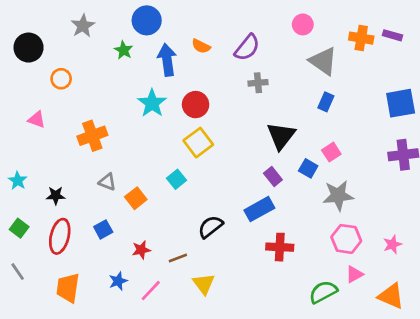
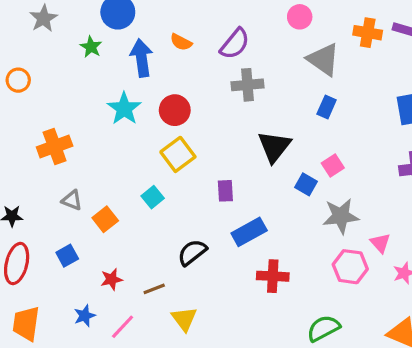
gray cross: (258, 83) -> (247, 85), size x1.4
purple rectangle: (273, 177) -> (225, 191), moved, turned 36
pink triangle: (354, 274) -> (380, 243), moved, turned -42

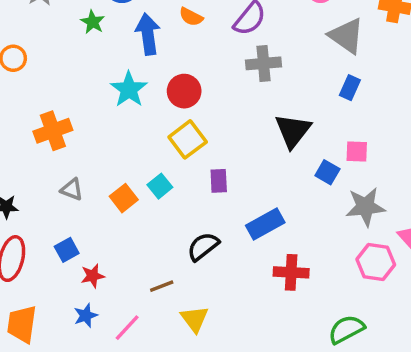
pink square: (333, 165) -> (357, 151), turned 35
purple rectangle: (225, 191) -> (219, 181), moved
orange square: (105, 219) -> (124, 198), moved
red star: (111, 279) -> (93, 276), moved

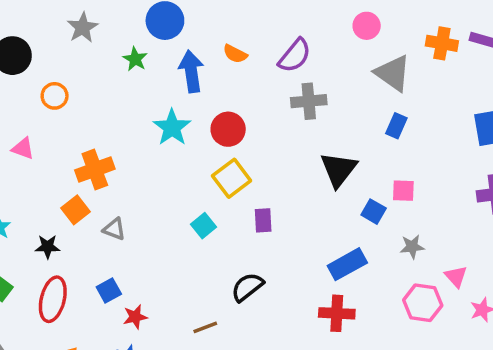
orange square: (124, 198) -> (76, 210), moved
gray star: (365, 207) -> (412, 247), size x0.6
blue rectangle: (265, 224) -> (347, 264), moved

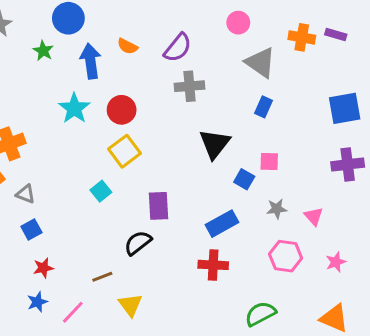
purple rectangle: (263, 220) -> (158, 206), moved, size x1.4
pink triangle: (456, 276) -> (314, 216), moved
blue square: (109, 290) -> (31, 229), moved

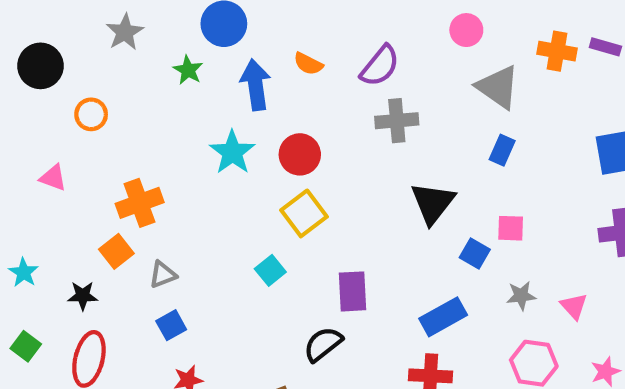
gray triangle: (26, 194) -> (163, 275), turned -42

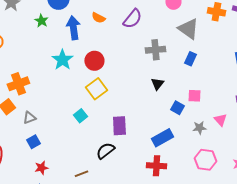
gray cross: (397, 121) -> (155, 50), moved
black triangle: (433, 203) -> (157, 84), size x0.6
pink triangle: (574, 306) -> (220, 120), moved

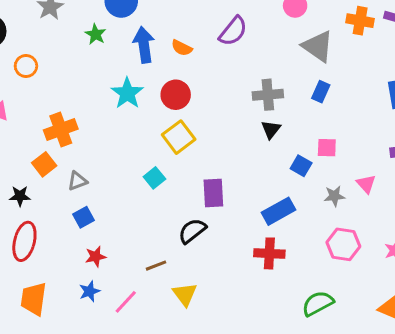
orange semicircle: (98, 18) -> (182, 48), moved
gray cross: (155, 50) -> (268, 95), moved

